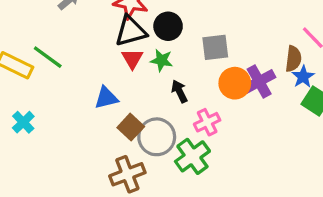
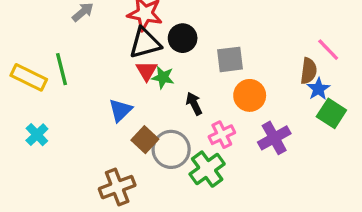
green line: (48, 57) -> (61, 69), turned 40
green star: (162, 60) -> (163, 77), moved
purple cross: (259, 82) -> (274, 138), moved
blue triangle: (106, 98) -> (120, 110), turned -30
brown cross: (127, 174) -> (117, 187), moved

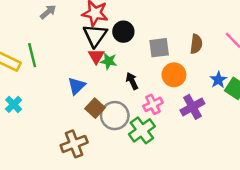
black triangle: (145, 43) -> (95, 35), turned -40
brown semicircle: (309, 71) -> (196, 44), moved
blue star: (318, 89) -> (218, 80), moved

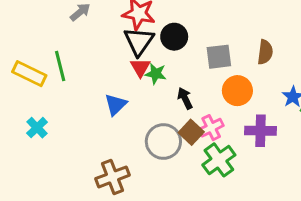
purple cross: (192, 107) -> (261, 131), turned 30
brown square: (95, 108) -> (191, 132), moved
green cross: (142, 130) -> (219, 160), moved

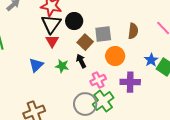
green star: (156, 74) -> (62, 66), moved
brown square: (191, 132) -> (85, 42), moved
gray circle: (163, 141) -> (85, 104), moved

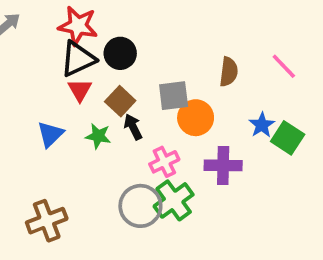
black triangle: (51, 24) -> (78, 59), turned 30
gray square: (103, 34) -> (174, 96), moved
brown square: (85, 42) -> (120, 101), moved

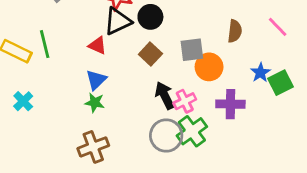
red triangle: (80, 90) -> (98, 45), moved, turned -36
black arrow: (133, 127) -> (165, 95), moved, size x1.4
green star: (98, 136) -> (95, 103), moved
green square: (288, 138) -> (280, 83), turned 30

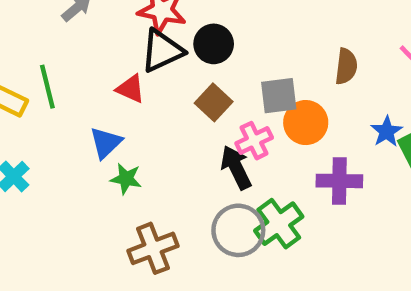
blue triangle: (96, 80) -> (106, 143), moved
pink cross: (185, 101) -> (254, 141), moved
brown cross: (93, 147) -> (153, 248), moved

